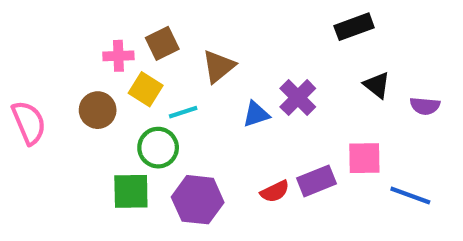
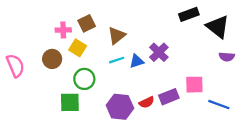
black triangle: (377, 85) -> (218, 27), moved, size x1.6
cyan line: (183, 112) -> (117, 60), moved
purple hexagon: (198, 200) -> (120, 107), moved

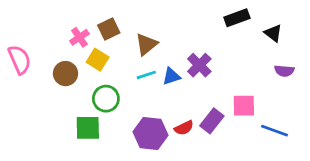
black triangle: (218, 27) -> (273, 33), size x0.6
pink cross: (63, 30) -> (79, 37), turned -32
pink semicircle: (15, 66) -> (20, 60), moved
purple rectangle: (169, 97) -> (212, 121), turned -30

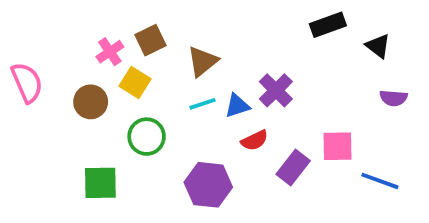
green square: (88, 128) -> (100, 183), moved
red semicircle: (184, 128) -> (255, 140), moved

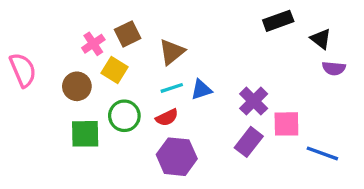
purple cross: (276, 90) -> (254, 101), moved
purple semicircle: (393, 98) -> (334, 68), moved
red semicircle: (255, 140) -> (167, 117), moved
green square: (100, 183) -> (85, 134), moved

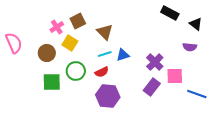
black rectangle: (278, 21) -> (170, 13), turned 48
brown triangle: (172, 52) -> (105, 32), turned -36
purple semicircle: (334, 68) -> (190, 47), moved

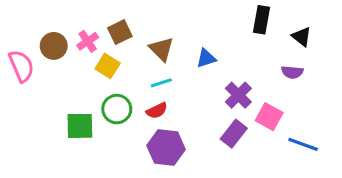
black rectangle: (170, 13) -> (261, 20), turned 72
brown circle: (47, 53) -> (54, 46), moved
blue triangle: (123, 55) -> (206, 58), moved
pink square: (175, 76) -> (269, 117), turned 30

